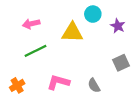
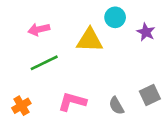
gray square: (121, 63) -> (150, 95), moved

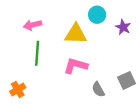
green line: (44, 63) -> (37, 53), turned -60
pink L-shape: (72, 102) -> (76, 66), moved

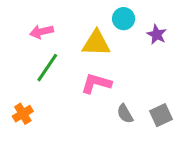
green line: (37, 53) -> (47, 68), turned 30
gray square: (127, 80) -> (161, 115), moved

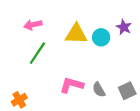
cyan circle: (124, 19) -> (101, 37), moved
pink L-shape: (96, 83) -> (72, 85), moved
orange cross: (23, 114) -> (19, 100), moved

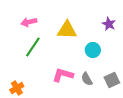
cyan circle: (101, 37) -> (93, 50), moved

